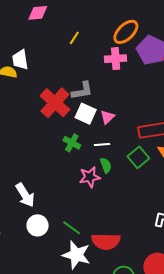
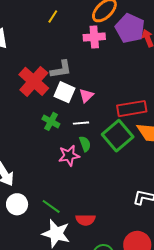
green square: (138, 157) -> (118, 136), size x1.4
red semicircle: (106, 241) -> (85, 220), size x0.7

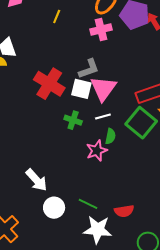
gray L-shape: (61, 69) -> (89, 69), moved
pink triangle: (86, 95) -> (103, 88), size x1.8
green semicircle: (85, 144) -> (110, 136), turned 42

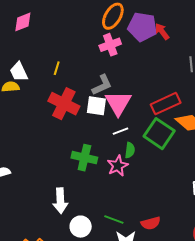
yellow line: (57, 17) -> (57, 68), moved
green cross: (73, 120) -> (84, 158), moved, size x1.4
white arrow: (36, 180) -> (60, 201), turned 45

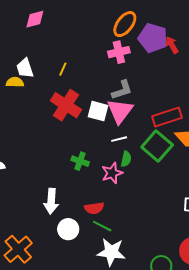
gray L-shape: (102, 85) -> (122, 90), moved
green cross: (84, 158) -> (80, 161), size x0.7
red semicircle: (151, 223) -> (94, 208), moved

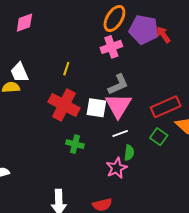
yellow line: (63, 69) -> (66, 69), moved
green square: (157, 146) -> (159, 137), size x0.6
green cross: (80, 161) -> (75, 144), moved

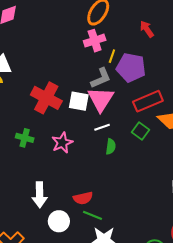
purple pentagon: (144, 30) -> (131, 68), moved
yellow line: (66, 69) -> (112, 56), moved
green cross: (75, 144) -> (25, 138), moved
pink star: (117, 168) -> (62, 143), moved

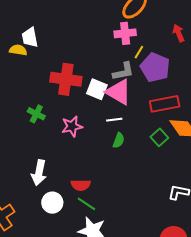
red cross: (46, 98) -> (66, 79), turned -32
pink triangle: (101, 99) -> (119, 92), turned -44
green square: (140, 131) -> (159, 137), moved

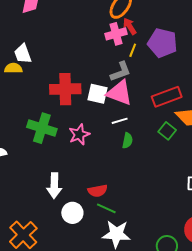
red arrow: (179, 33) -> (130, 26), moved
purple pentagon: (155, 67) -> (162, 43), moved
green cross: (36, 114) -> (42, 128), size x1.6

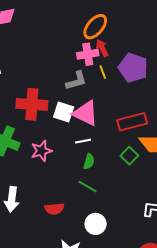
yellow line: (133, 50) -> (103, 72), turned -48
gray L-shape: (121, 72) -> (76, 81), moved
green line: (106, 208) -> (88, 186), moved
white circle: (72, 213) -> (96, 224), moved

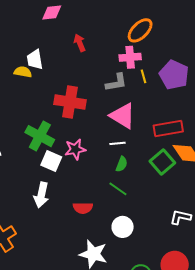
red arrow: (102, 48) -> (80, 43), moved
white square: (64, 112) -> (51, 161), moved
green square: (129, 156) -> (162, 162), size x1.4

